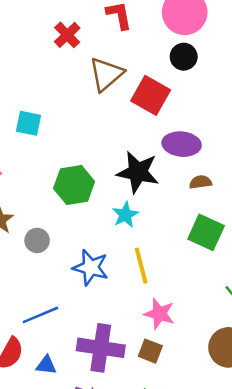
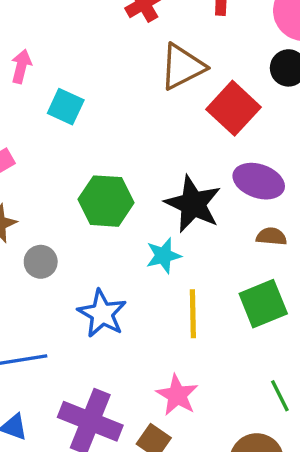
green square: (206, 232) -> (263, 304), turned 30
yellow line: (141, 266) -> (193, 314), moved

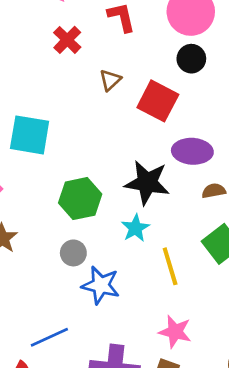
brown triangle: (182, 67) -> (110, 80), size x0.6
cyan square: (66, 107) -> (30, 135), size x1.5
gray circle: (41, 262) -> (73, 253), moved

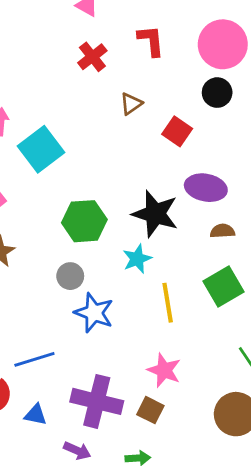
red square: (158, 101) -> (177, 131), size x0.7
cyan square: (30, 135) -> (41, 149), turned 36

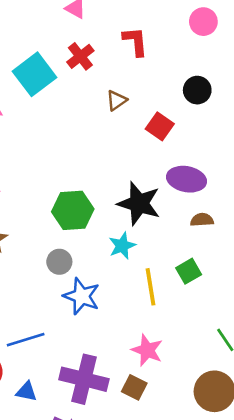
pink circle: (223, 44) -> (203, 22), moved, size x0.6
cyan square: (41, 149) -> (34, 74), moved
green square: (223, 286) -> (189, 271), moved, size x0.7

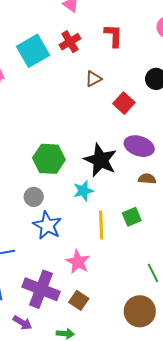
pink star: (147, 350) -> (78, 262), moved

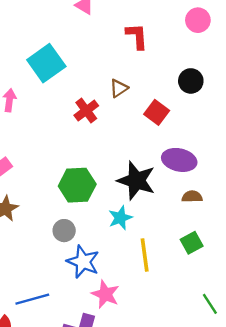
red cross: (70, 42) -> (86, 111), moved
green square: (132, 217) -> (192, 243), moved
pink star: (78, 262) -> (105, 294), moved

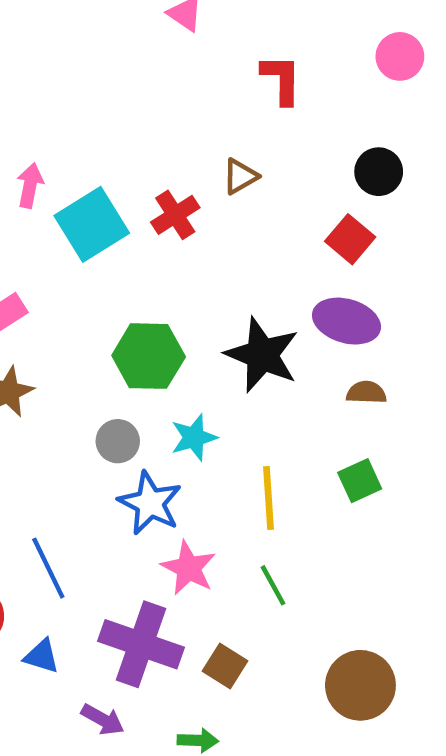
cyan square: (46, 63) -> (92, 224), moved
red square: (157, 112) -> (350, 239), moved
cyan star: (120, 218) -> (194, 437), moved
blue line: (32, 299) -> (48, 568), turned 76
green line: (210, 304) -> (273, 585), moved

